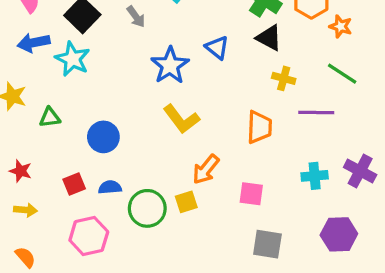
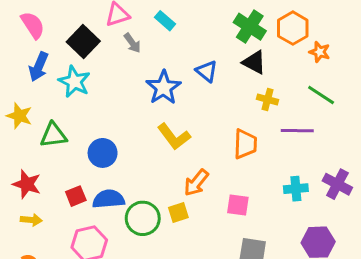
blue arrow: (34, 43) -> (39, 67), turned -56
green triangle: (50, 117) -> (54, 135), size x1.4
red star: (21, 171) -> (27, 184), size x1.4
blue semicircle: (110, 187) -> (109, 199), size x1.5

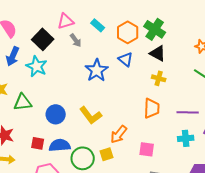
orange hexagon: (293, 28) -> (128, 32), moved
yellow cross: (268, 99) -> (159, 78), moved
purple line: (297, 131) -> (188, 112), moved
yellow L-shape: (174, 137) -> (91, 115), moved
red square: (76, 196) -> (38, 143), turned 32

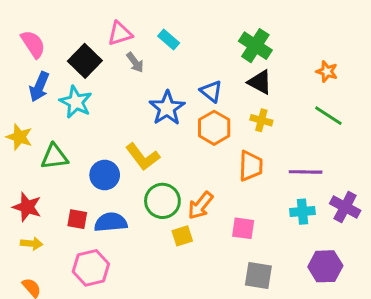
orange hexagon: (128, 32) -> (214, 128), moved
yellow L-shape: (91, 115) -> (143, 157), moved
green circle: (83, 158) -> (162, 201), moved

